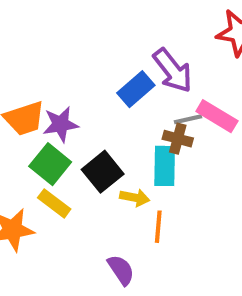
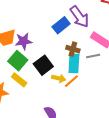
gray line: (188, 119) -> (93, 56), moved
brown cross: (178, 139) -> (73, 49), moved
orange line: (158, 227) -> (71, 81), moved, turned 42

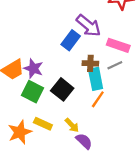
purple star: (24, 41) -> (33, 68), turned -30
yellow arrow: (59, 78) -> (72, 125), moved, turned 48
yellow rectangle: (19, 80) -> (43, 124), moved

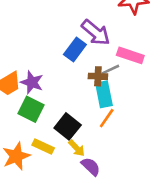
gray line: (115, 65) -> (111, 70), moved
black square: (62, 89) -> (68, 126), moved

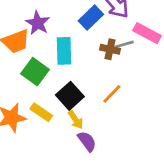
purple star: (32, 82) -> (38, 23), moved
cyan rectangle: (104, 94) -> (64, 51), moved

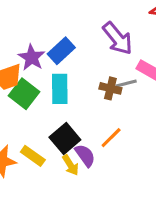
blue rectangle: (91, 18) -> (61, 51), moved
green square: (35, 72) -> (24, 94), moved
purple semicircle: (87, 141) -> (85, 155), moved

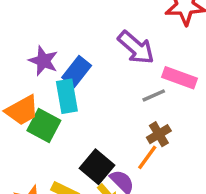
purple star: (32, 58) -> (43, 61), moved
brown cross: (110, 88) -> (159, 134), moved, turned -35
cyan rectangle: (60, 89) -> (67, 96), moved

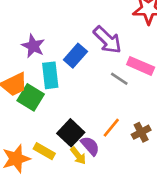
blue rectangle: (77, 71) -> (75, 56), moved
gray line: (154, 95) -> (119, 79), turned 54
brown cross: (159, 134) -> (141, 132), moved

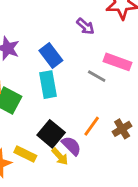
purple arrow: (107, 40) -> (85, 26), moved, size x0.6
blue rectangle: (75, 56) -> (51, 55), turned -75
cyan rectangle: (50, 75) -> (48, 85), moved

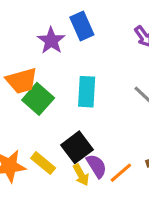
blue rectangle: (51, 55) -> (82, 26), moved
orange line: (92, 126) -> (121, 173), moved

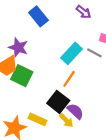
purple star: (51, 41) -> (18, 47), moved
cyan rectangle: (87, 92) -> (72, 53), moved, turned 55
orange line: (121, 173) -> (69, 79), moved

